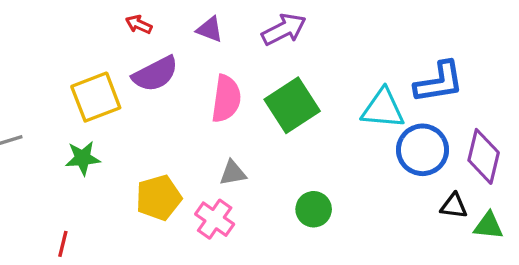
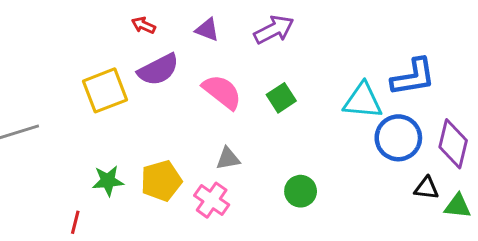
pink semicircle: (226, 99) -> (222, 92), turned -60
green square: (292, 105) -> (281, 98), size x0.6
green star: (83, 158) -> (108, 181), moved

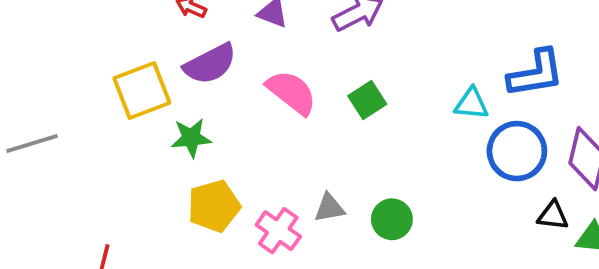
cyan triangle: (363, 101) -> (471, 104), size x0.7
gray triangle: (228, 159) -> (329, 208), moved
green star: (108, 181) -> (191, 138), moved

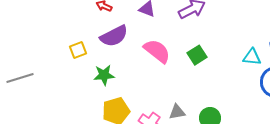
yellow square: (142, 90) -> (78, 50), size x0.6

